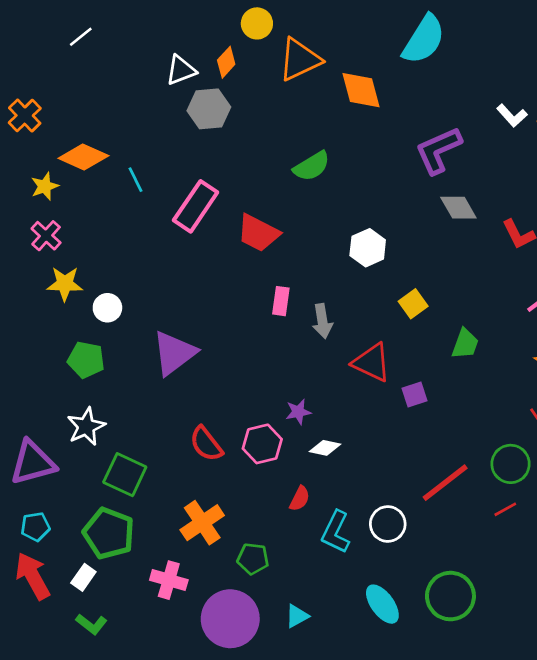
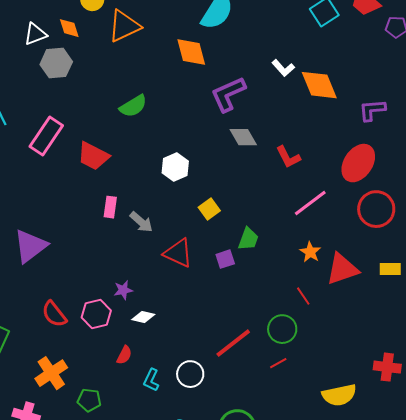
orange diamond: (226, 62) -> (69, 28), turned -60
orange diamond: (361, 90) -> (191, 52), moved
gray arrow: (322, 321) -> (141, 222), turned -40
purple square: (414, 395) -> (225, 259), moved
cyan L-shape: (336, 532) -> (151, 380), size x0.7

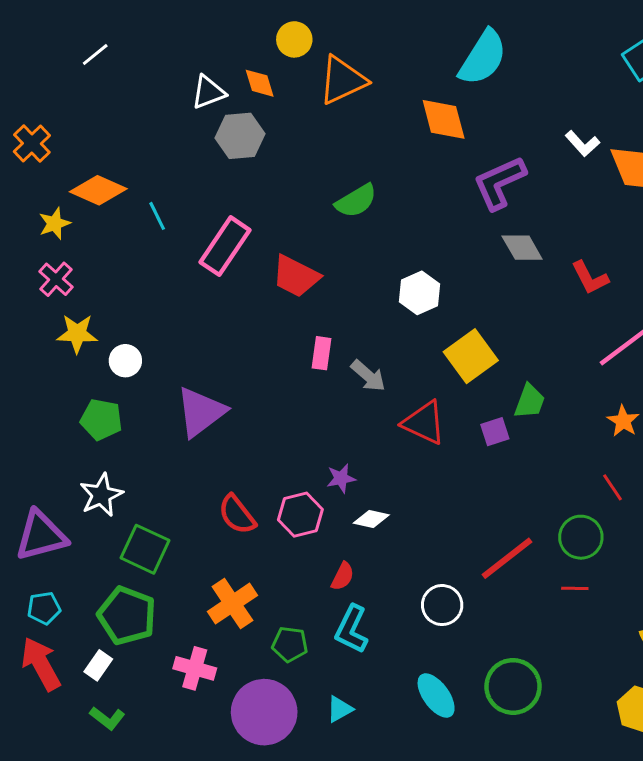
yellow square: (209, 209) -> (471, 356), size x1.6
red line: (278, 363) -> (575, 588), turned 30
cyan L-shape: (151, 380) -> (352, 629), moved, size x1.4

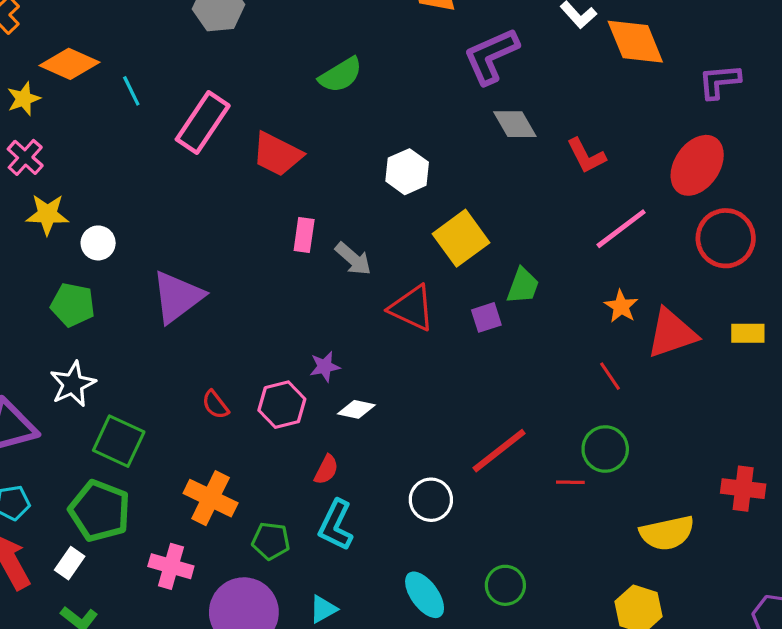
red semicircle: (237, 515) -> (215, 405), size x0.7
green circle: (581, 537) -> (605, 449), moved
orange cross: (232, 604) -> (211, 498), turned -30
green circle: (513, 686) -> (505, 585), size x0.7

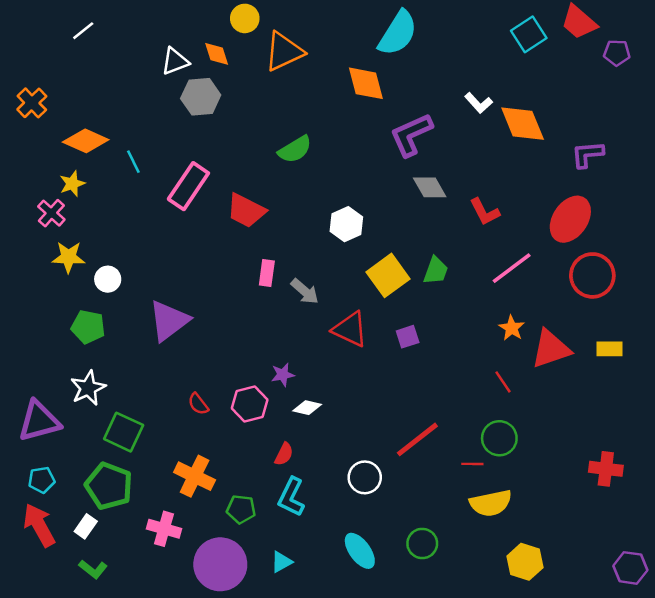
yellow star: (24, 99) -> (72, 184), moved
green trapezoid: (523, 286) -> (436, 271), moved
yellow semicircle: (667, 533) -> (491, 503), moved

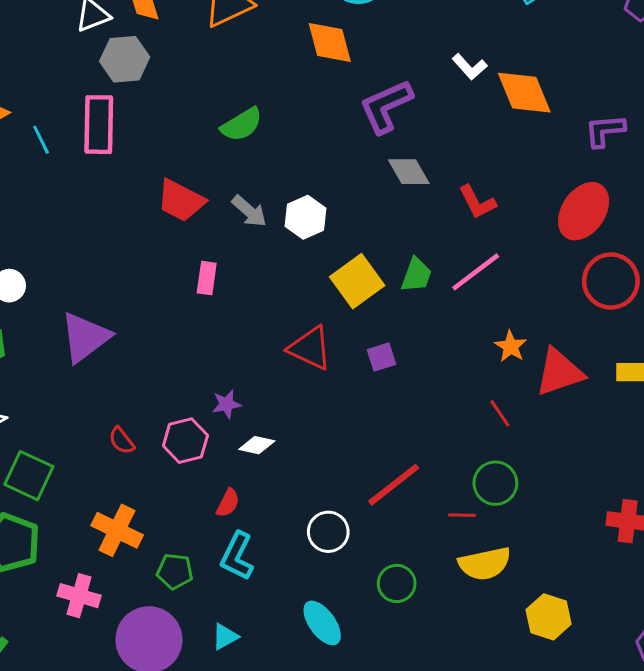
pink rectangle: (188, 186) -> (99, 125), moved, turned -33
pink line: (512, 268) -> (476, 272), moved
gray arrow: (305, 291) -> (249, 211), moved
green circle: (422, 543) -> (397, 583), moved
yellow hexagon: (525, 562) -> (549, 617), moved

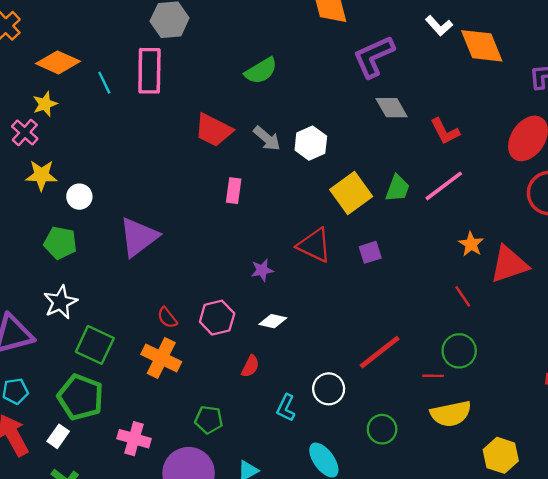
purple star: (226, 404) -> (262, 270), moved
orange cross: (117, 530) -> (161, 358), moved
cyan L-shape: (237, 556) -> (286, 408), moved, size x0.7

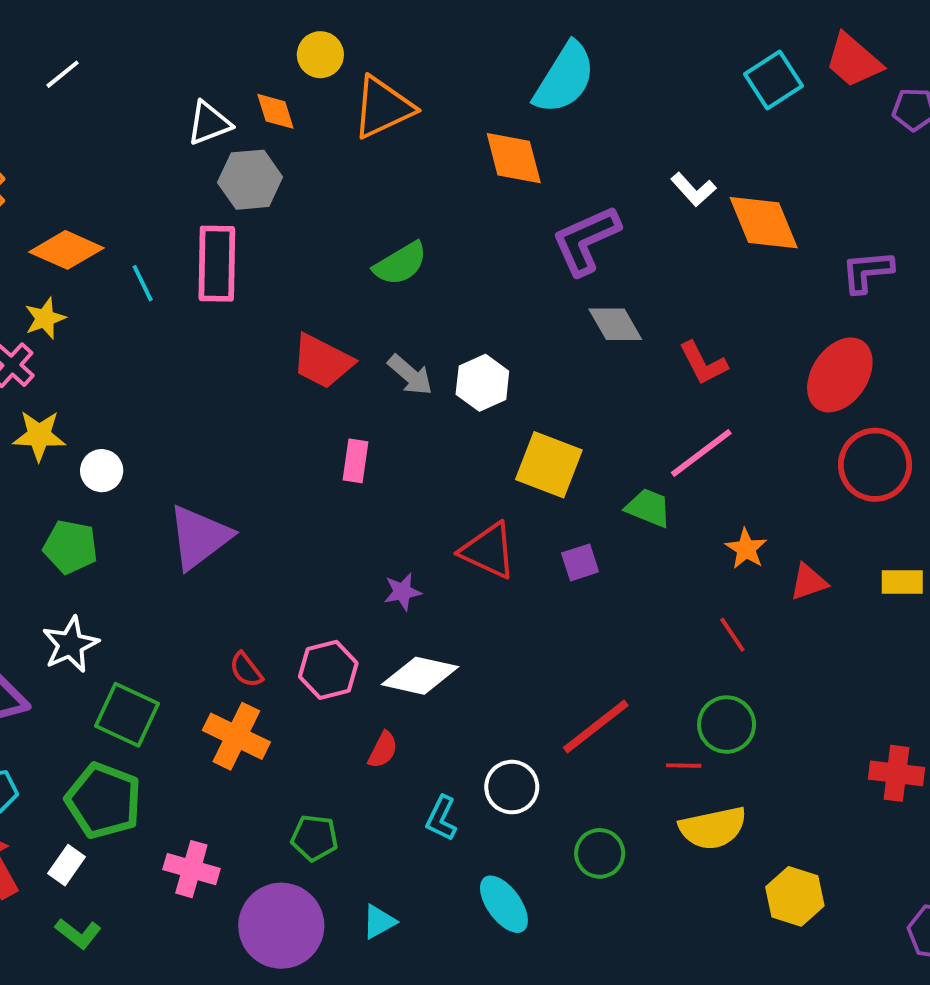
green trapezoid: (397, 188) -> (648, 508), moved, turned -88
yellow square: (351, 193) -> (549, 465), turned -33
red triangle: (509, 264) -> (809, 582), size x0.6
white diamond: (273, 321) -> (420, 676), size x1.6

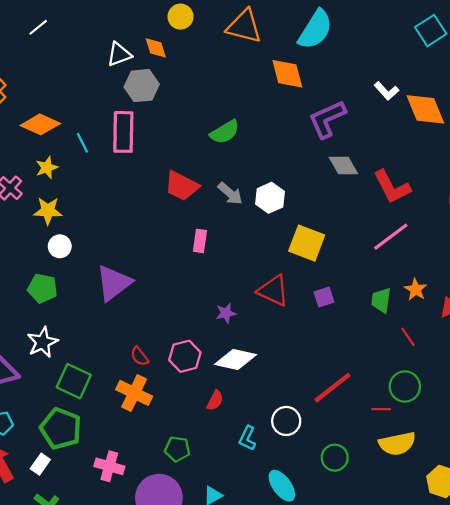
orange triangle: (383, 107) -> (244, 26), moved, turned 39
yellow star: (45, 318) -> (47, 168), moved
red L-shape: (703, 363) -> (392, 187), size x1.4
yellow star: (39, 435) -> (48, 211), moved
green trapezoid: (648, 508) -> (381, 300), moved, turned -104

